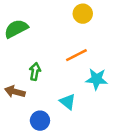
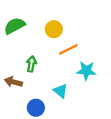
yellow circle: (83, 14) -> (54, 29), moved

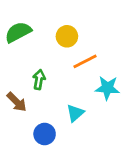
brown arrow: (13, 82) -> (17, 102), turned -150
cyan triangle: (61, 91) -> (75, 113), turned 40

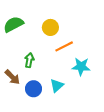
blue circle: (45, 134) -> (34, 89), moved

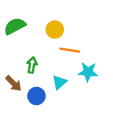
orange line: (64, 46) -> (70, 50), turned 36
cyan triangle: (57, 86) -> (59, 82), moved

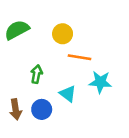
cyan triangle: (59, 82) -> (68, 94), turned -42
brown arrow: (14, 83) -> (16, 109), moved, turned 36

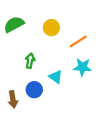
orange line: (79, 57) -> (78, 41), moved, turned -42
brown arrow: (16, 109) -> (13, 99), moved

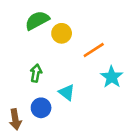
green semicircle: (14, 24) -> (37, 20), moved
cyan star: (82, 67) -> (112, 77), moved, turned 30

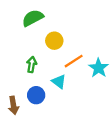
yellow circle: (62, 33) -> (54, 41), moved
orange line: (94, 50) -> (74, 61), moved

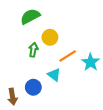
green arrow: (32, 65) -> (33, 50), moved

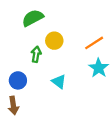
orange line: (68, 56) -> (94, 43), moved
blue circle: (33, 87) -> (18, 80), moved

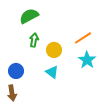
yellow circle: (54, 41) -> (54, 50), moved
green arrow: (36, 54) -> (34, 40), moved

